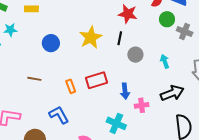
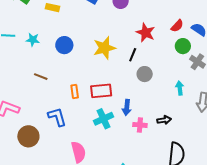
cyan star: (10, 30) -> (33, 40), moved
cyan arrow: (165, 61) -> (180, 88), moved
black arrow: (172, 93) -> (164, 120), moved, size x0.6
cyan cross: (116, 123) -> (103, 119), moved, turned 30

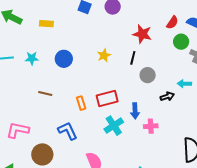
yellow star: (104, 48) -> (104, 55), size x0.6
cyan arrow: (180, 88) -> (184, 84), turned -72
black arrow: (164, 120) -> (167, 96), moved

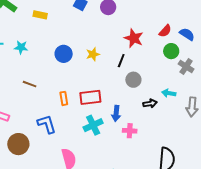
blue circle: (64, 59) -> (64, 54), moved

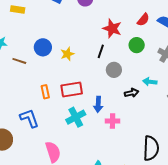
green circle: (171, 51) -> (137, 45), moved
yellow star: (93, 54) -> (67, 54), moved
brown line: (30, 84) -> (19, 61), moved

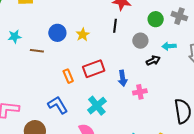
green circle: (137, 45) -> (156, 19), moved
gray circle: (114, 70) -> (140, 41), moved
cyan cross: (76, 117) -> (97, 106), moved

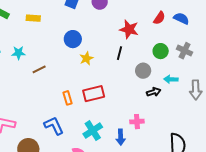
blue circle: (57, 33) -> (73, 39), moved
brown line: (37, 51) -> (39, 69), turned -40
blue arrow: (123, 78) -> (121, 137), moved

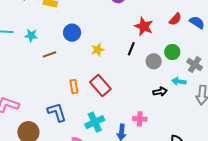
blue circle: (73, 39) -> (72, 33), moved
gray cross: (185, 51) -> (195, 65), moved
gray circle: (143, 71) -> (154, 61), moved
red rectangle: (94, 94) -> (100, 86), turned 55

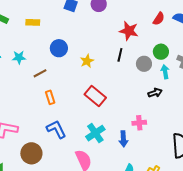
cyan arrow: (179, 81) -> (165, 72), moved, turned 80
orange rectangle: (74, 87) -> (50, 97), moved

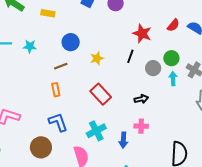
brown line: (40, 73) -> (61, 66), moved
black arrow: (155, 93) -> (141, 99), moved
brown circle: (31, 153) -> (41, 147), moved

